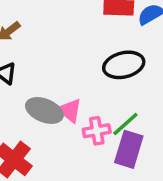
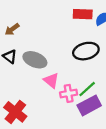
gray ellipse: (44, 110) -> (35, 60), moved
purple rectangle: (129, 149) -> (89, 105), turned 45

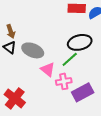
brown arrow: (12, 29) -> (11, 31), moved, turned -72
green line: (87, 89) -> (70, 59), moved

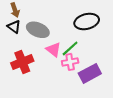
green line: (70, 59) -> (70, 48), moved
red cross: (15, 98) -> (22, 62), moved, turned 30

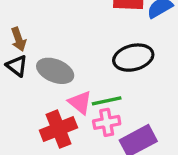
green line: (70, 48) -> (107, 101), turned 30
red cross: (22, 62) -> (58, 129), moved

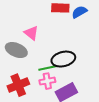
black ellipse: (133, 58) -> (63, 59), moved
pink triangle: (80, 102) -> (31, 33), moved

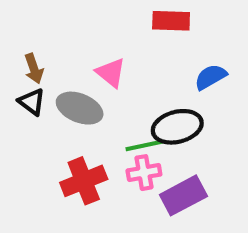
blue semicircle: (79, 12) -> (211, 77), moved

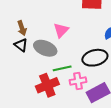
pink triangle: (111, 73) -> (61, 30), turned 35
green line: (144, 145) -> (62, 68), moved

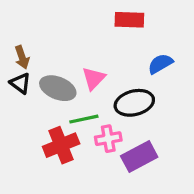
pink triangle: (61, 30) -> (94, 78), moved

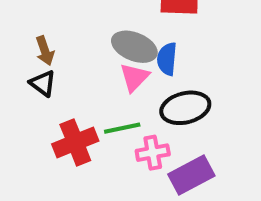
blue semicircle: (160, 64) -> (167, 59), moved, turned -55
gray ellipse: (58, 88) -> (134, 47), moved
red cross: (61, 145) -> (75, 142), moved

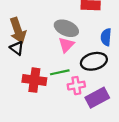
brown arrow: (45, 51) -> (18, 30), size x1.6
blue semicircle: (167, 59) -> (106, 37), moved
red cross: (75, 142) -> (34, 80), turned 30

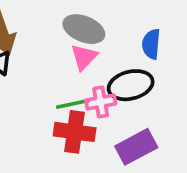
red cross: (34, 80) -> (75, 132), moved
pink cross: (76, 86) -> (101, 102), moved

